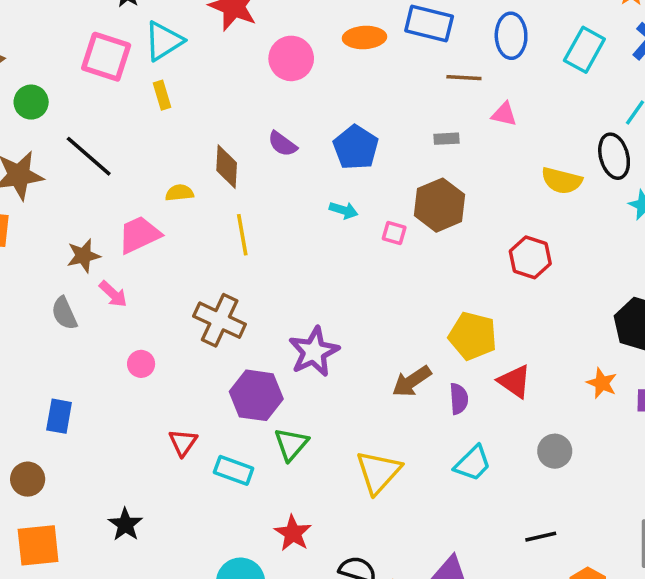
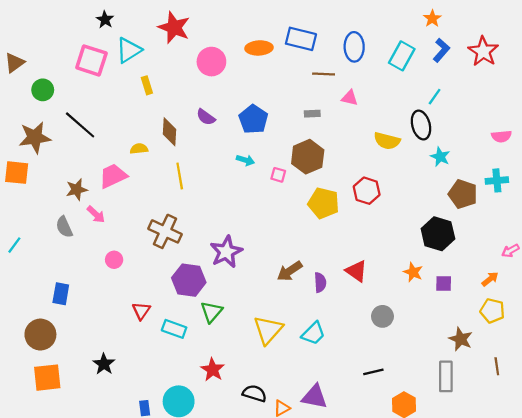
yellow rectangle: (162, 95) -> (147, 85), moved
yellow pentagon: (473, 336) -> (324, 203), moved
cyan trapezoid: (473, 463) -> (313, 333), moved
brown circle: (28, 479) -> (40, 335), size x1.4

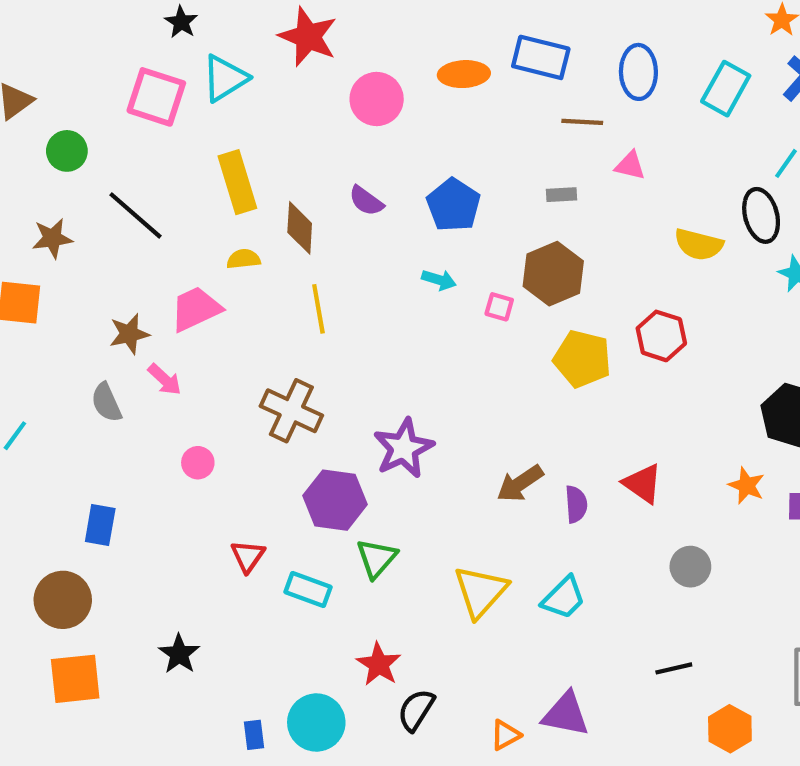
yellow rectangle: (147, 85) -> (237, 182), moved, size x1.8
brown star: (35, 137) -> (52, 238), size x0.7
black semicircle: (254, 393) -> (416, 710), moved, turned -75

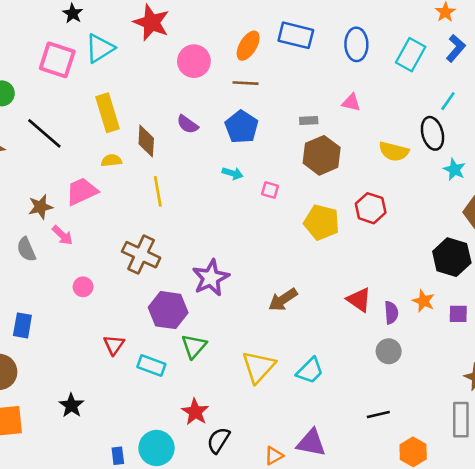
orange ellipse: (464, 74) -> (248, 46), turned -56
brown line: (582, 122) -> (245, 83), moved
brown hexagon: (553, 274) -> (322, 155), moved
purple semicircle: (576, 504) -> (391, 313), moved

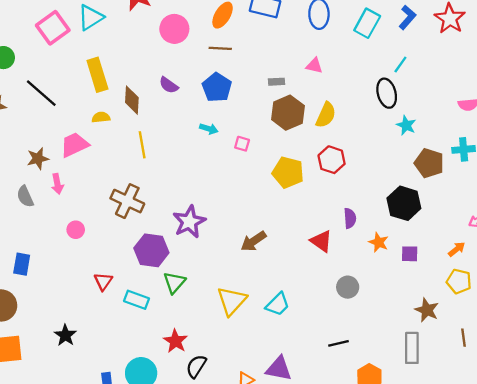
pink square: (57, 60) -> (53, 28), turned 36
yellow semicircle: (394, 151) -> (326, 115), moved, turned -80
pink arrow: (62, 235) -> (57, 184), turned 36
purple semicircle: (391, 313) -> (350, 218), moved

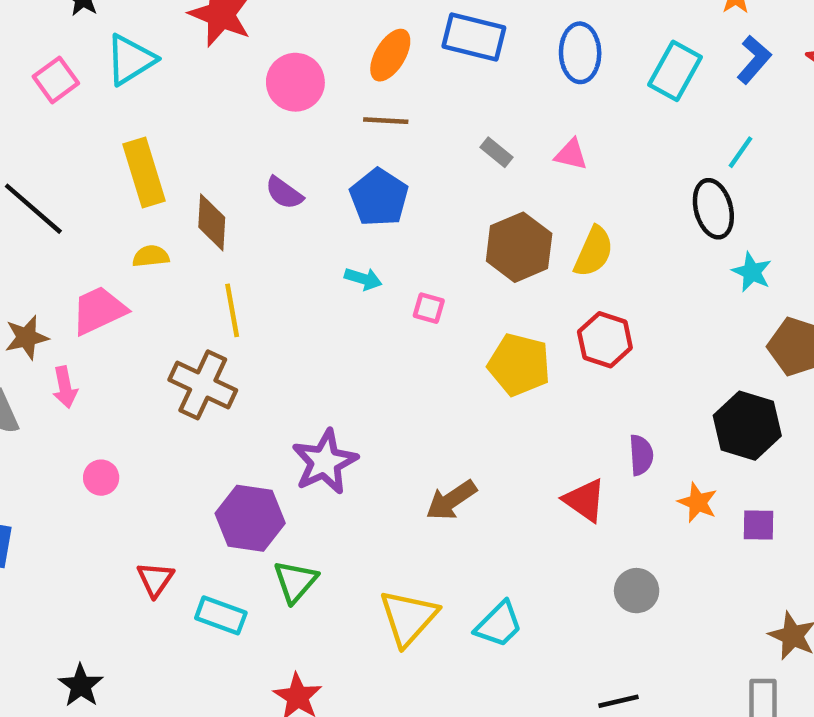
pink square: (53, 28) -> (56, 80), size x0.7
gray rectangle: (276, 82) -> (496, 152), moved, turned 42
brown cross: (127, 201) -> (203, 385), moved

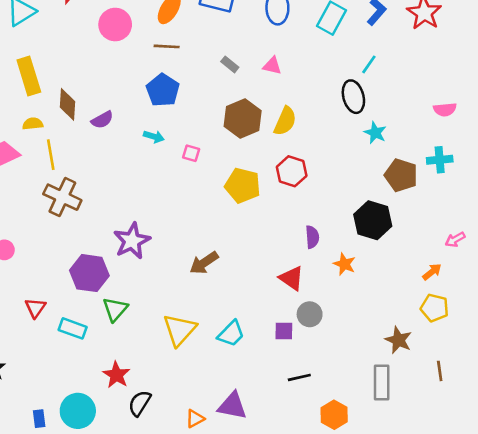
purple semicircle: (284, 193) -> (102, 120), moved, turned -65
yellow line: (232, 310) -> (51, 155), moved
red triangle: (585, 500) -> (292, 278), moved
purple square: (759, 525) -> (284, 331), moved

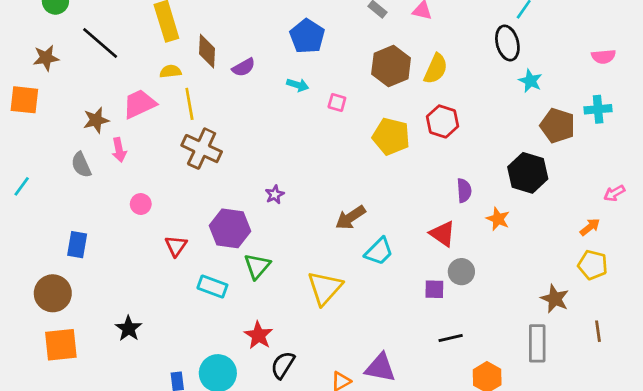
purple star: (132, 241) -> (275, 195), size x0.5
red triangle: (35, 308) -> (176, 246), moved
cyan trapezoid: (231, 334) -> (379, 251), moved

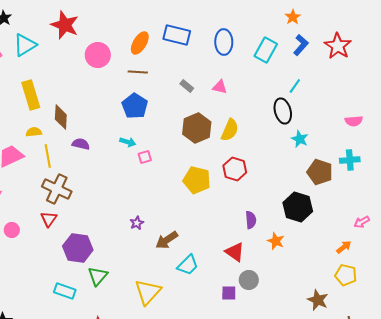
purple semicircle: (244, 67) -> (81, 144), moved, turned -138
pink square: (337, 103) -> (145, 157), moved, turned -32
purple star: (275, 195) -> (137, 223), moved
red triangle: (176, 246) -> (49, 219), moved

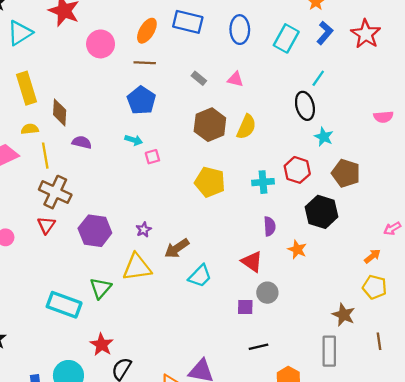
cyan cross: (350, 160) -> (263, 182), moved
red hexagon: (235, 169) -> (297, 170), moved
purple hexagon: (78, 248) -> (95, 231), moved
cyan rectangle: (65, 291) -> (64, 305), size x1.4
yellow triangle: (148, 292) -> (137, 267), moved, turned 40

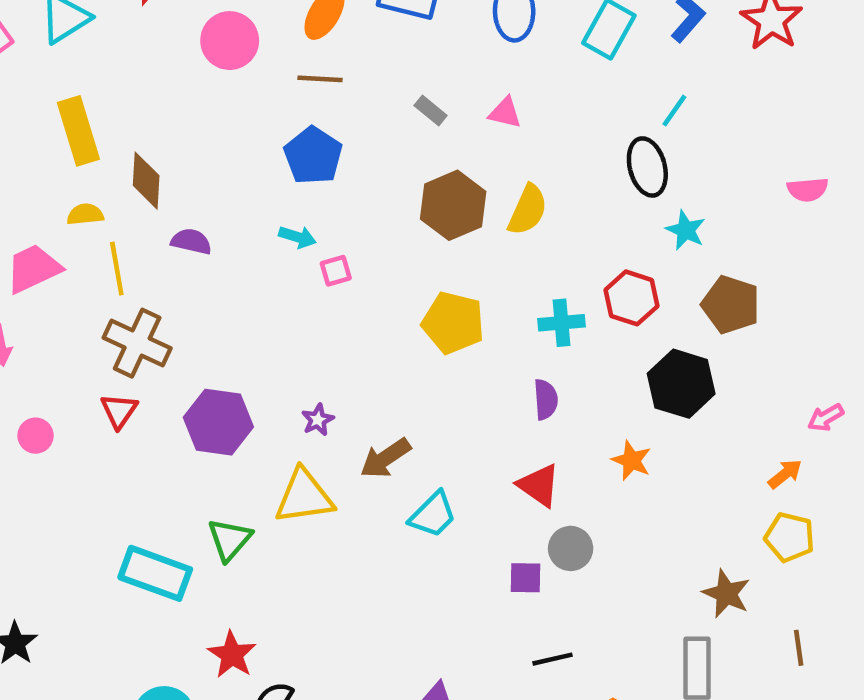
purple semicircle: (270, 226) -> (546, 399), moved

